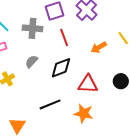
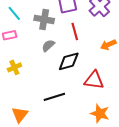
gray semicircle: (31, 61) -> (48, 46), moved
orange star: (84, 113) -> (100, 113), moved

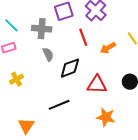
red line: (75, 32) -> (83, 37), moved
gray semicircle: (48, 46) -> (48, 54), turned 112

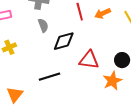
orange arrow: (108, 48) -> (103, 13), moved
orange star: (106, 117) -> (112, 81), moved, turned 30

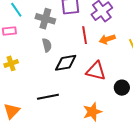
red triangle: (89, 60) -> (96, 71), moved
orange star: (112, 81) -> (92, 112), moved

